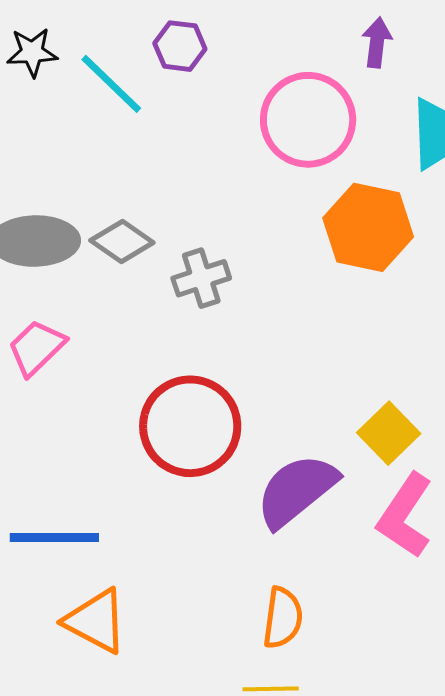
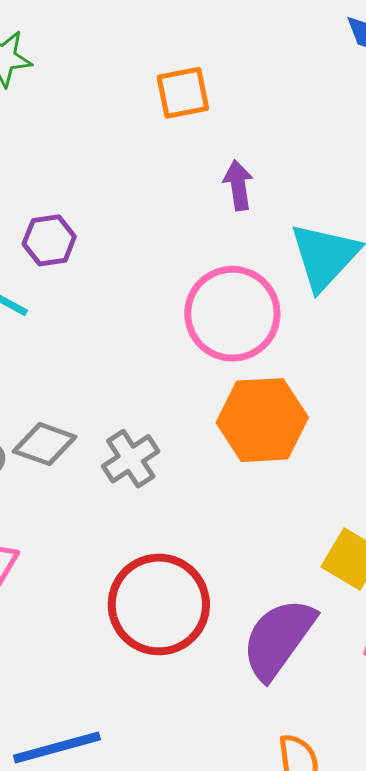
pink circle: (308, 120) -> (232, 314), moved
orange hexagon: (368, 227) -> (262, 420), moved

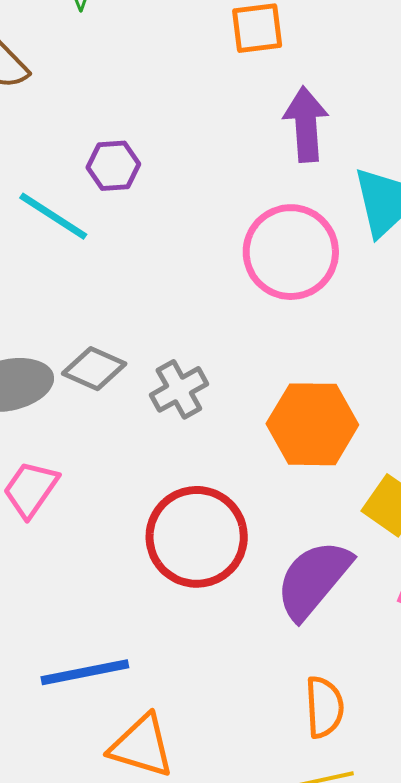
purple arrow: (238, 185) -> (306, 124), size x1.5
orange hexagon: (262, 420) -> (312, 424), moved

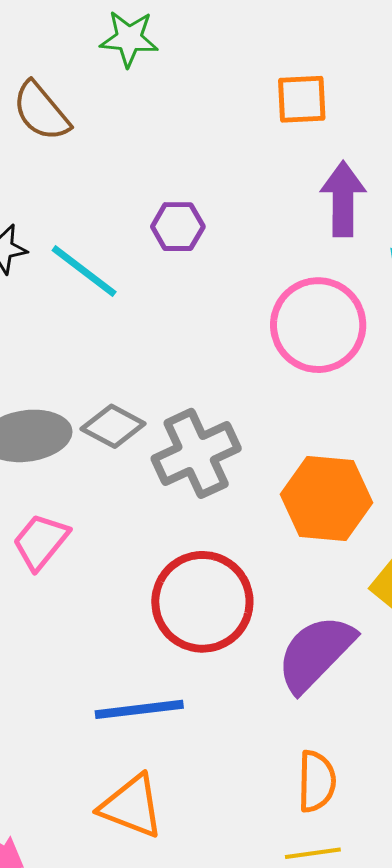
purple hexagon: (113, 166) -> (178, 227), moved
gray cross: (179, 389) -> (196, 453), size x1.5
blue line: (85, 672) -> (139, 709), moved

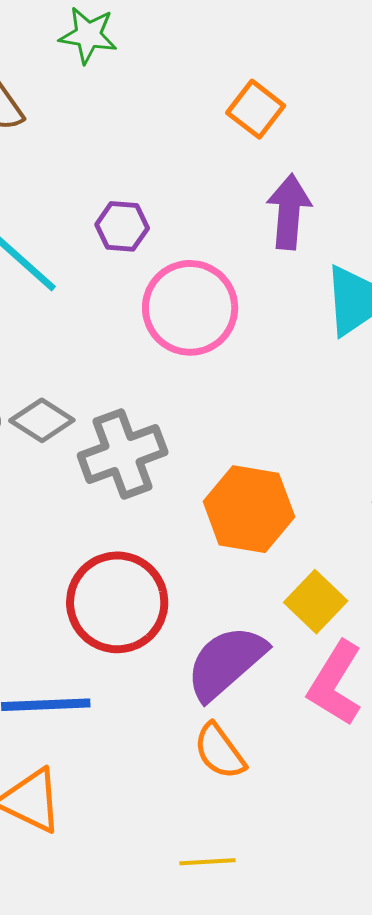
orange square: (302, 99) -> (256, 109), turned 36
pink circle: (318, 325) -> (190, 308), moved
orange semicircle: (317, 781) -> (220, 751), moved, turned 138

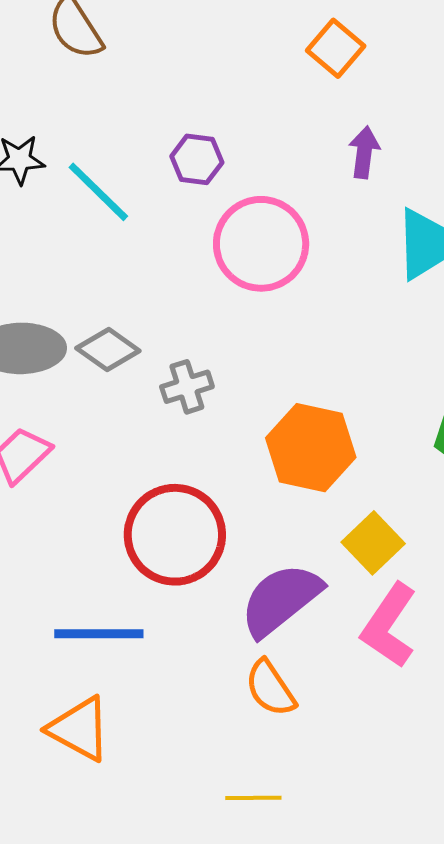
purple arrow: (289, 212) -> (364, 152), size x0.7
gray cross: (123, 454) -> (187, 387), size x0.6

